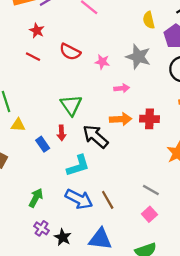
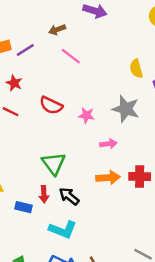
black arrow: (96, 136) -> (69, 196), moved, size x0.7
blue rectangle: (43, 144) -> (23, 207), turned -40
cyan L-shape: (78, 166) -> (63, 230), turned 40

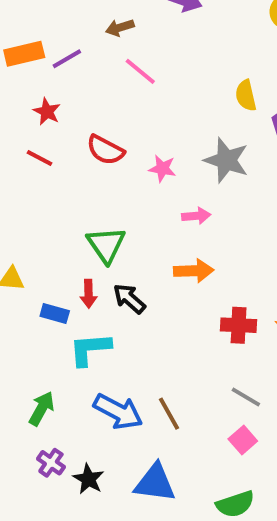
red cross: (140, 177) -> (239, 325), moved
cyan L-shape: (63, 230) -> (90, 349), moved, turned 152

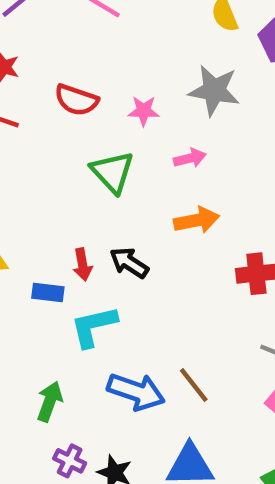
green triangle: (106, 245) -> (112, 172), moved

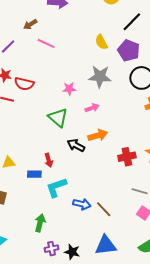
red semicircle: (76, 100) -> (24, 84), moved
black arrow: (129, 263) -> (76, 145), moved
blue arrow: (136, 392) -> (82, 204), moved, size x0.7
purple cross: (70, 461) -> (52, 249), turned -32

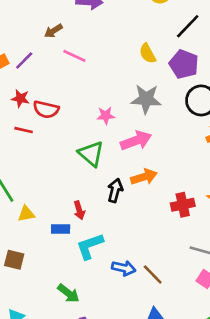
pink arrow: (92, 108) -> (136, 141), size x1.6
black arrow: (76, 145) -> (115, 190), turned 78
green arrow: (40, 223) -> (68, 293), turned 114

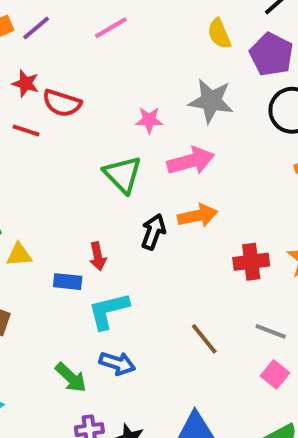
pink line: (74, 56) -> (111, 28), turned -60
blue arrow: (124, 268) -> (117, 363), moved
brown line: (153, 275) -> (204, 339), moved

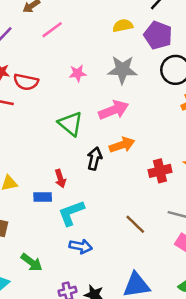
yellow semicircle: (219, 34) -> (123, 26), turned 108
pink star: (149, 120) -> (78, 73), moved
green arrow: (71, 378) -> (32, 262), moved

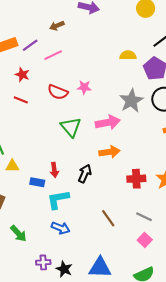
pink line: (52, 30) -> (53, 55), moved
gray star: (122, 70) -> (131, 101), moved, turned 30
red semicircle: (26, 82) -> (58, 92), moved
black arrow: (94, 159) -> (85, 174), moved

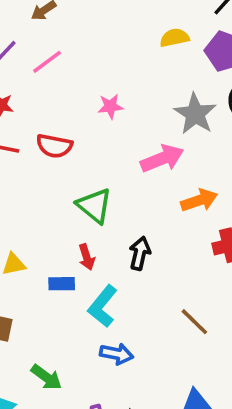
red semicircle: (58, 92) -> (54, 146), moved
green triangle: (71, 127) -> (94, 206), moved
orange arrow: (109, 152) -> (199, 200), moved
cyan L-shape: (58, 199) -> (103, 306), turned -30

